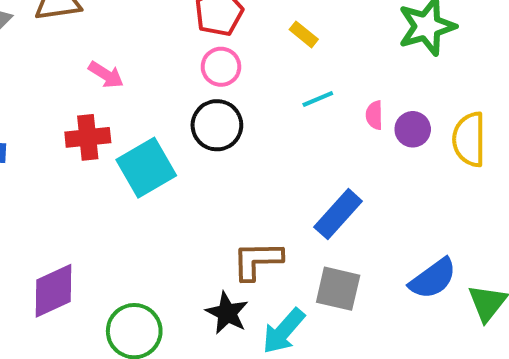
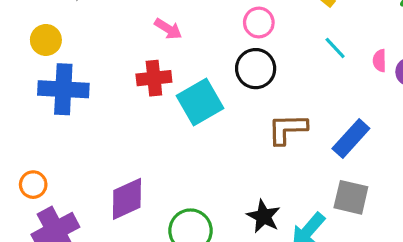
cyan line: (318, 99) -> (335, 48), turned 70
brown L-shape: (257, 260) -> (287, 129), moved

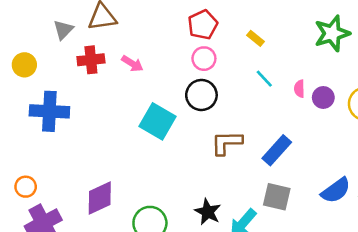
yellow circle: (46, 40) -> (24, 65), moved
red cross: (154, 78) -> (91, 60), moved
cyan square: (200, 102) -> (157, 121), turned -30

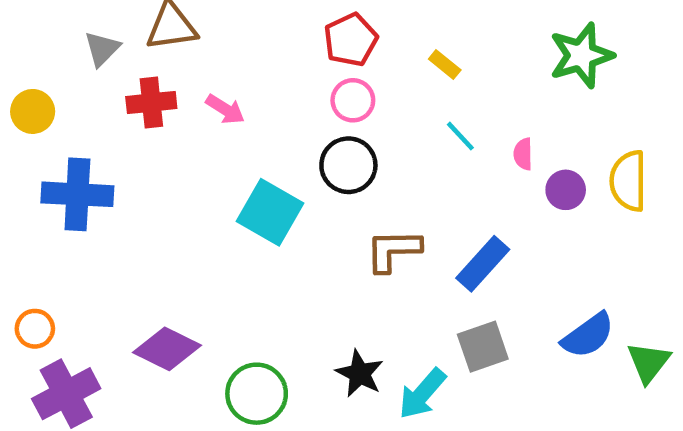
purple circle: (323, 97) -> (566, 190), moved
gray square: (277, 197) -> (483, 347), turned -32
purple diamond: (100, 198) -> (167, 349), turned 51

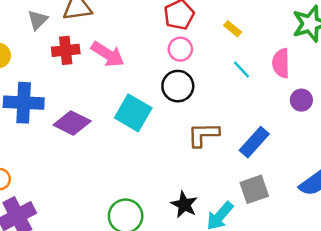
pink arrow: (225, 109) -> (108, 54), size x1.5
pink semicircle: (523, 154) -> (281, 63), moved, size x1.6
purple diamond: (167, 349) -> (72, 123), moved

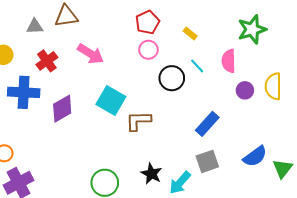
gray triangle: (38, 20) -> (35, 26), turned 42
red cross: (66, 50) -> (47, 61), moved, turned -30
black circle: (178, 86) -> (172, 78), moved
purple diamond: (72, 123) -> (62, 109), turned -56
brown L-shape: (203, 134) -> (138, 121), moved

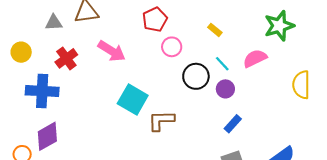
red pentagon: (147, 22) -> (155, 19), moved
pink semicircle: (229, 61) -> (255, 58), turned 65
purple circle: (245, 90) -> (225, 89), moved
purple diamond: (62, 109) -> (47, 136), moved
blue rectangle: (207, 124) -> (233, 124), size x0.7

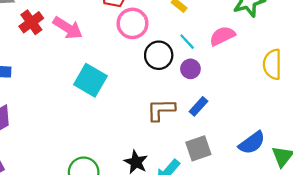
pink circle: (172, 47) -> (132, 23), size x1.4
red cross: (66, 58) -> (31, 22), moved
brown L-shape: (161, 121) -> (161, 110), moved

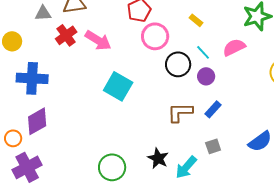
gray square: (198, 148) -> (213, 146), size x0.7

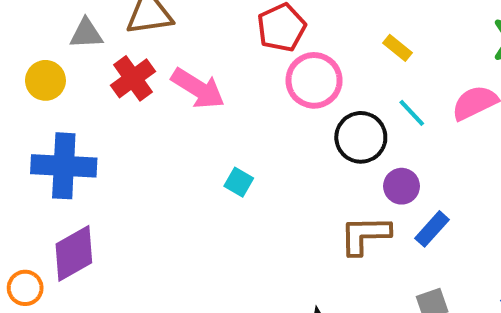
yellow circle: (12, 41) -> (45, 80), moved
purple circle: (206, 76) -> (402, 186), moved
cyan square: (118, 86) -> (239, 182), size x0.5

